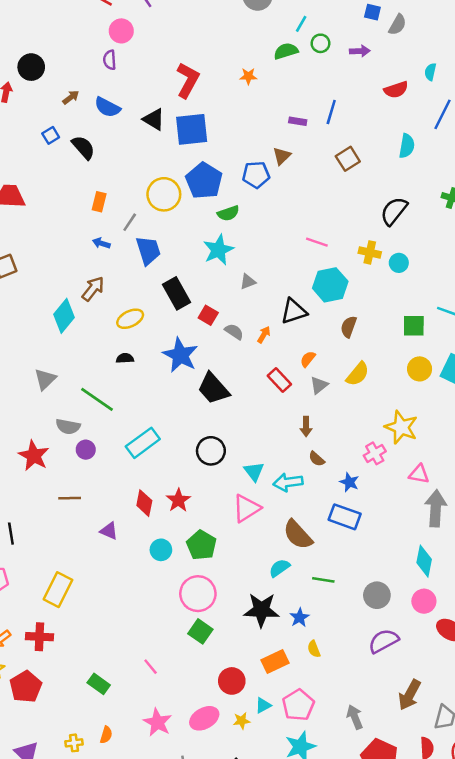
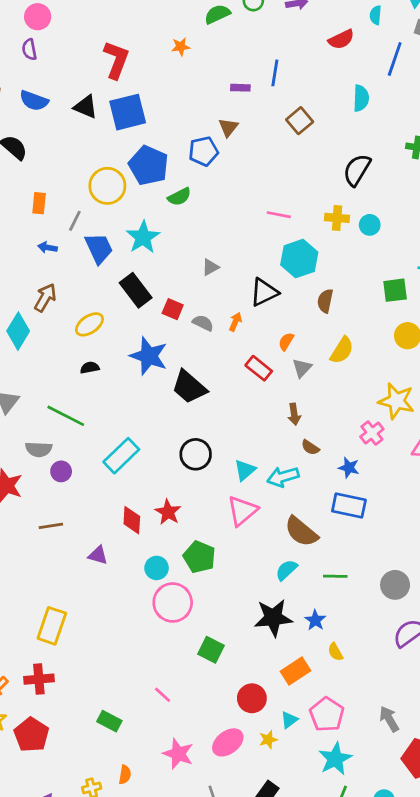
cyan star: (218, 250) -> (143, 237), moved
cyan triangle: (254, 471) -> (245, 470), turned 35
pink circle: (198, 594) -> (173, 603), moved

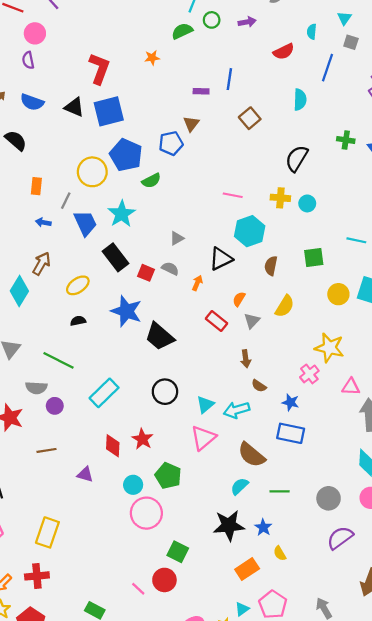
green square: (395, 290) -> (314, 257), moved
gray semicircle: (203, 323) -> (170, 269), moved
red circle: (252, 698) -> (164, 580), moved

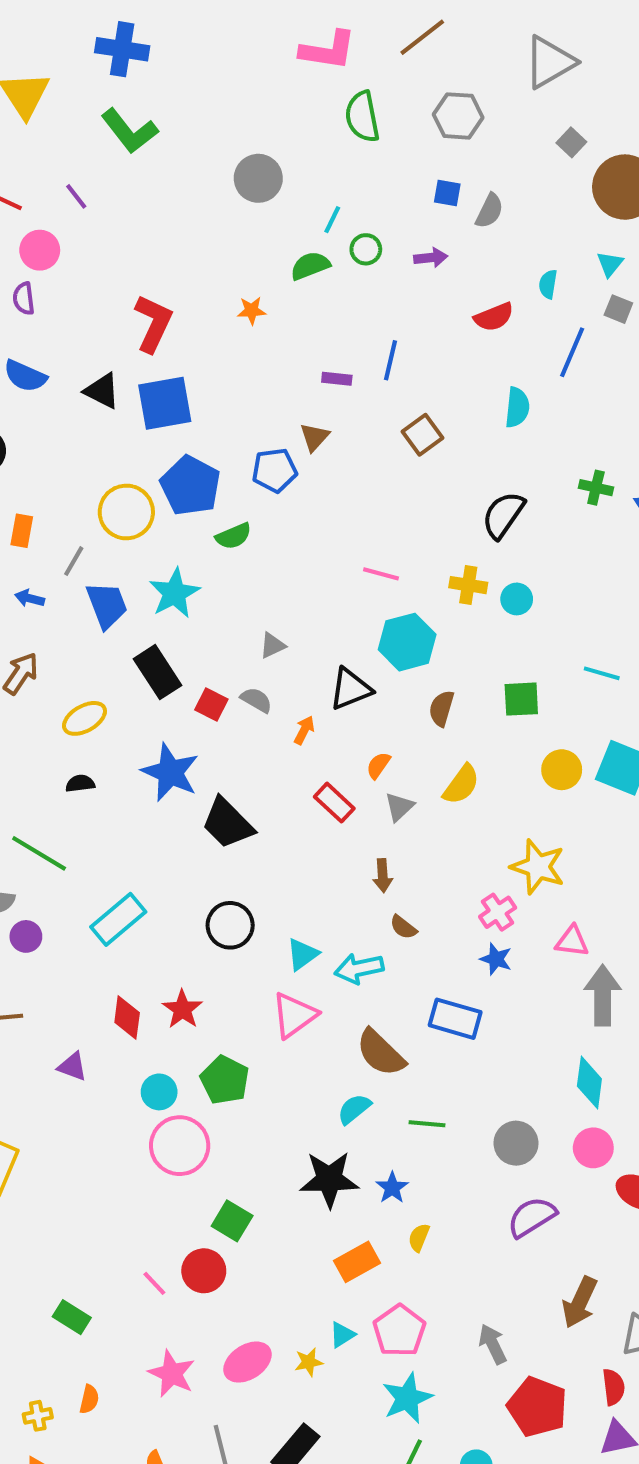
blue star: (291, 402) -> (496, 959), moved
yellow semicircle: (280, 553) -> (419, 1238), turned 48

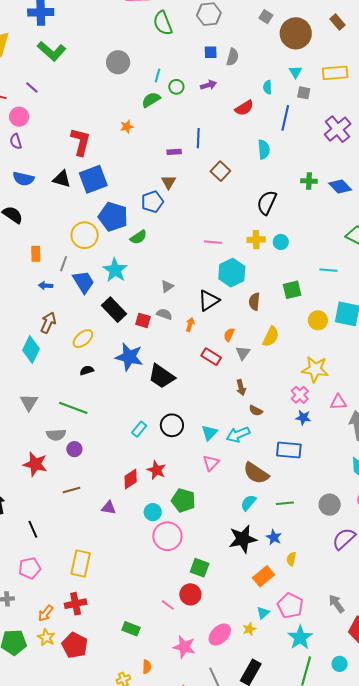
cyan rectangle: (118, 919) -> (139, 429), moved, size x0.6
pink triangle: (294, 1015) -> (211, 463), size x0.7
red diamond: (127, 1017) -> (131, 479), turned 60

